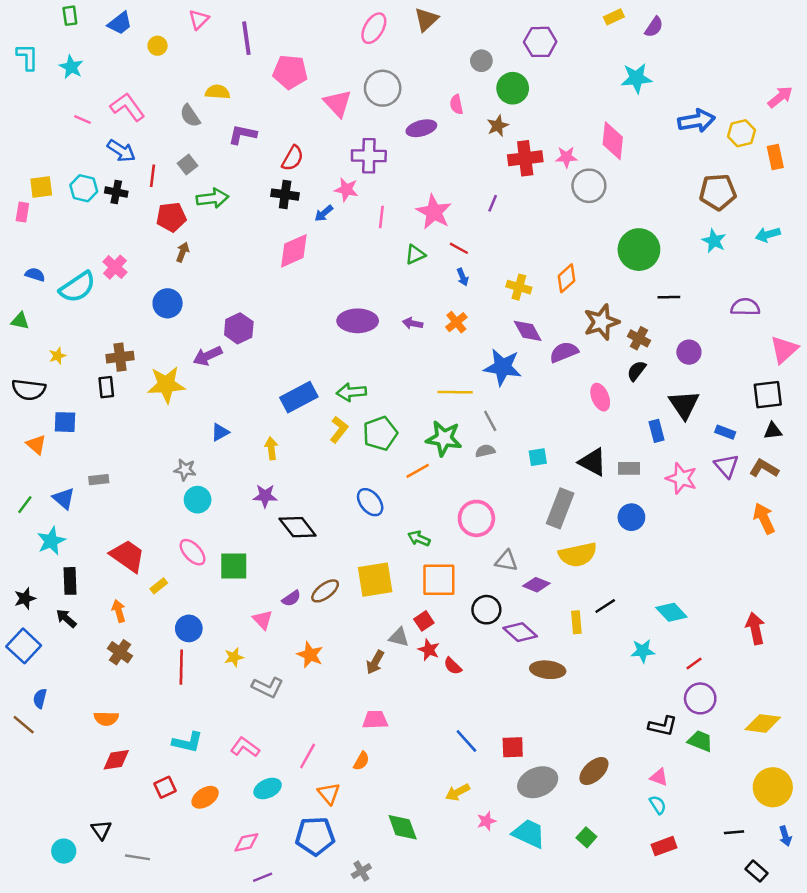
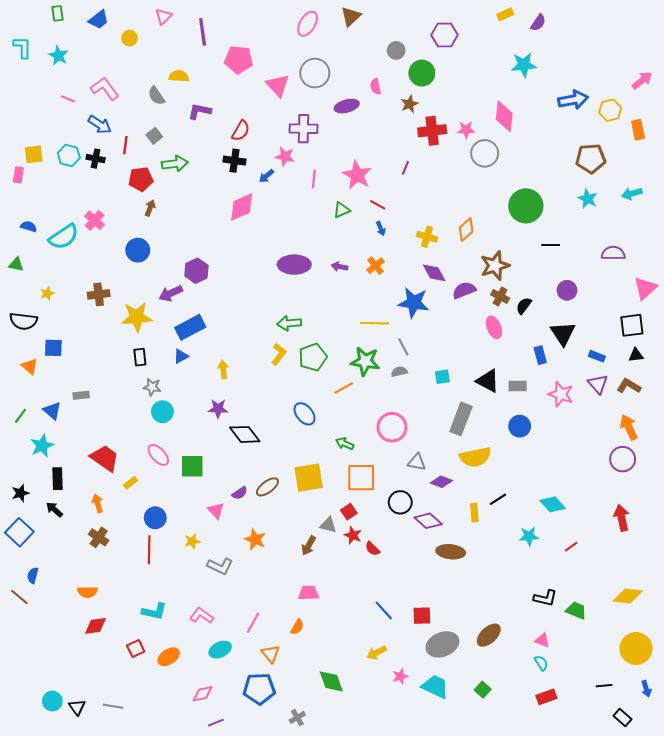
brown cross: (639, 338) -> (500, 296), moved
black rectangle: (106, 387) -> (140, 357), moved
blue rectangle: (299, 397) -> (190, 327), moved
purple circle: (700, 698) -> (623, 459), moved
black triangle: (101, 830) -> (77, 707), moved

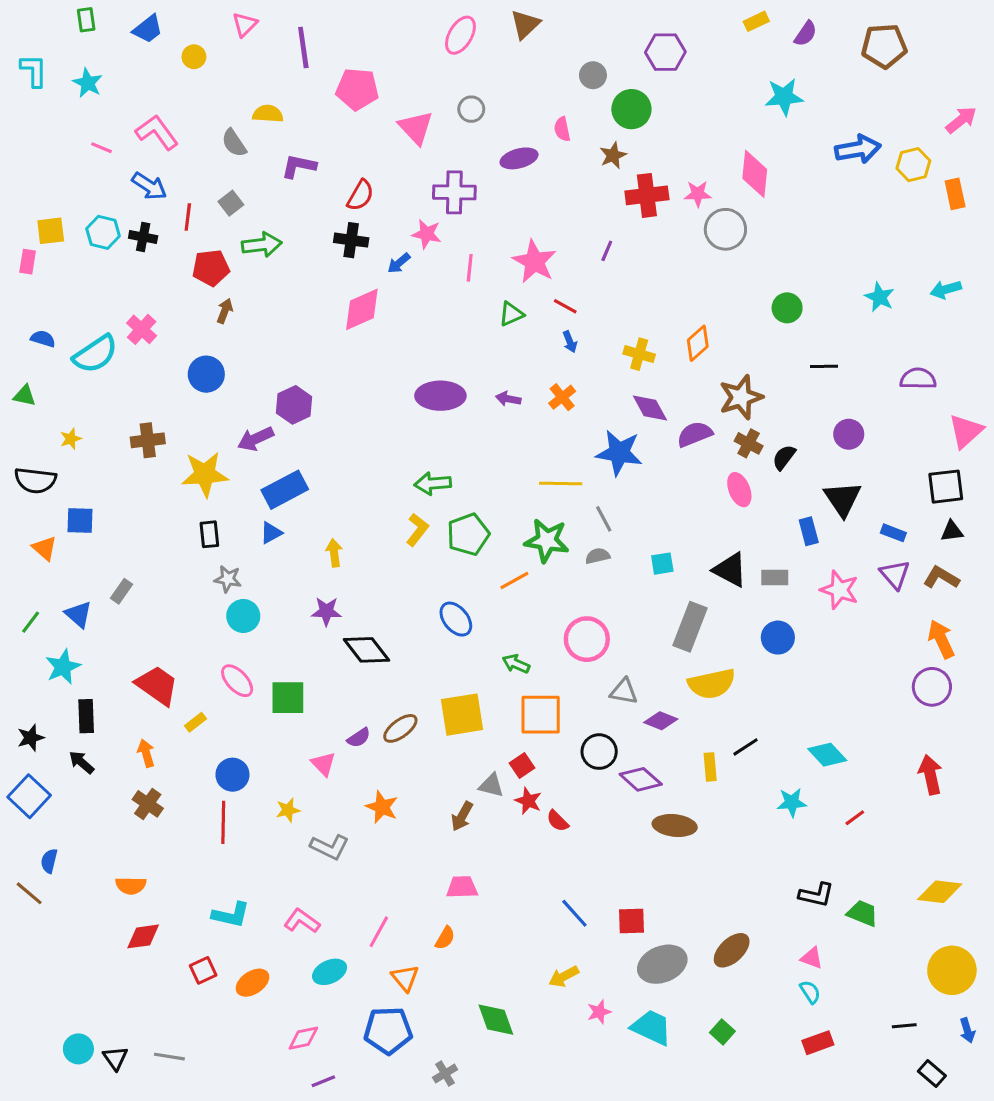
gray circle: (315, 73) -> (471, 109), size x0.6
brown pentagon: (591, 159) -> (884, 46), moved
green circle: (526, 206) -> (787, 308), size x0.6
gray rectangle: (81, 395) -> (122, 591), turned -49

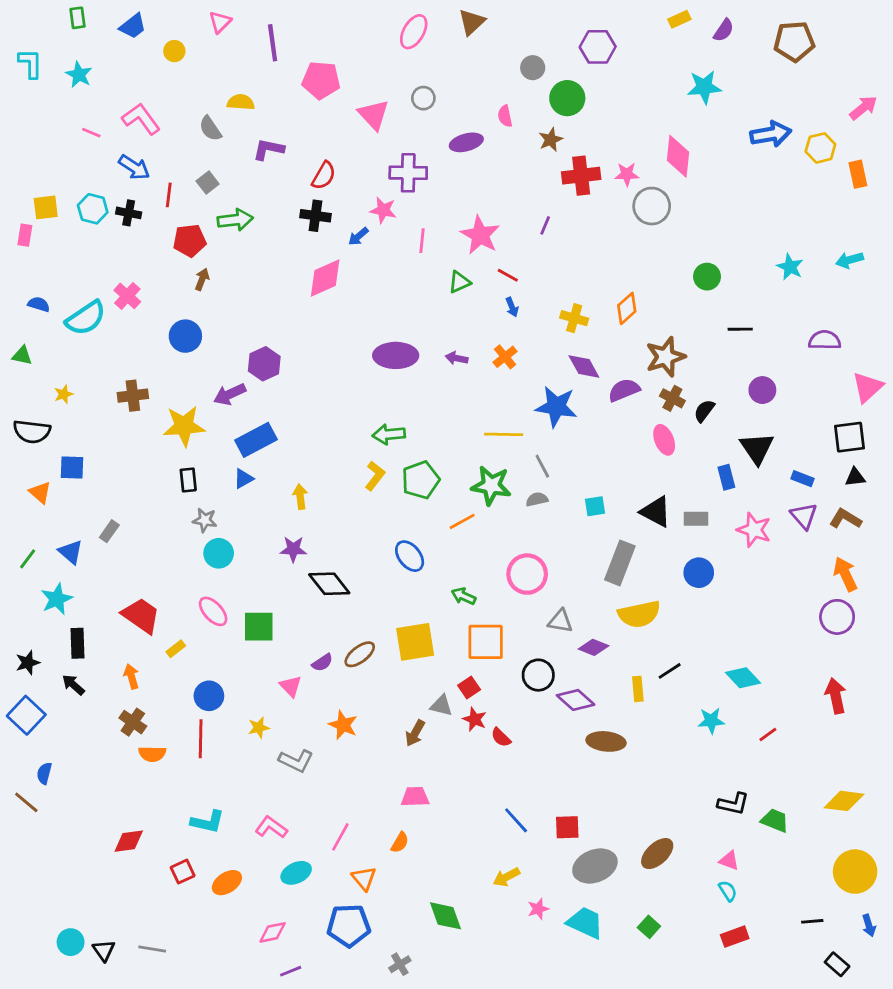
orange semicircle: (131, 886) -> (152, 754), moved

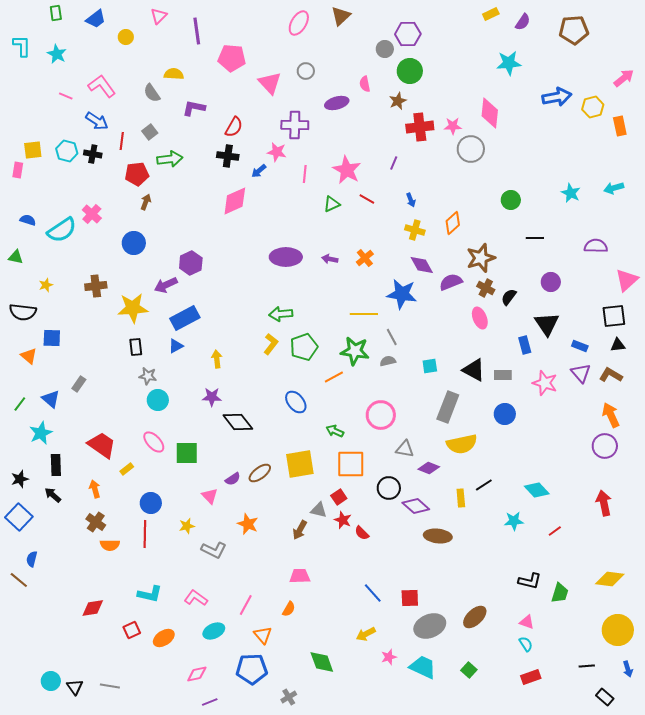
purple hexagon: (598, 47) -> (408, 34), moved
blue arrow: (512, 307) -> (411, 200), moved
green trapezoid: (775, 820) -> (560, 593), turned 85

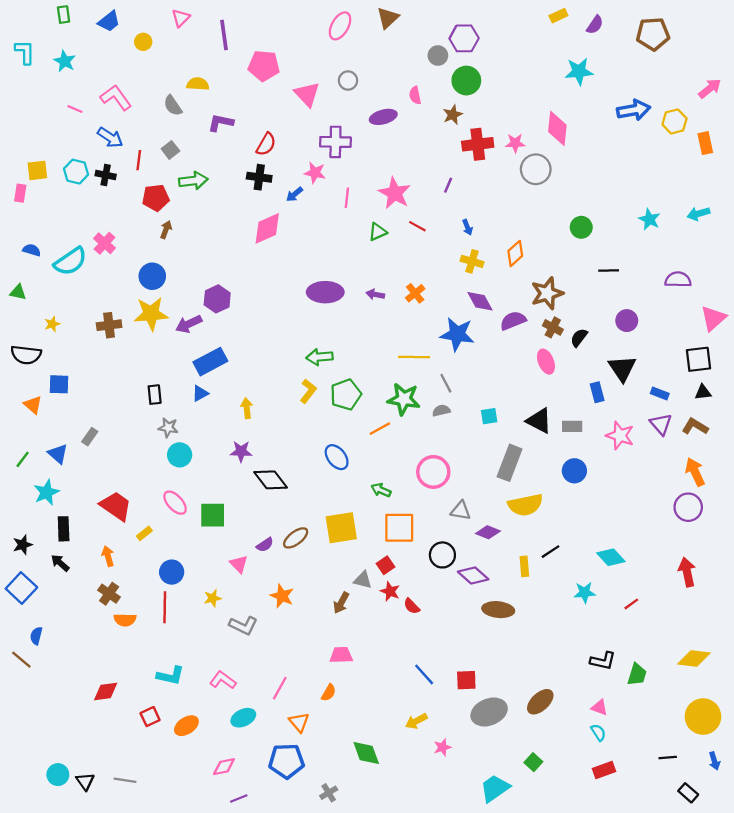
yellow star: (133, 308) -> (151, 314), moved
cyan trapezoid: (423, 667) -> (495, 788), moved, turned -60

